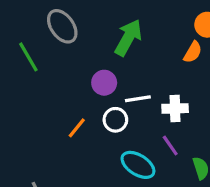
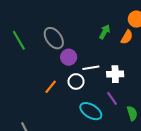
gray ellipse: (62, 26) -> (54, 38), moved
green arrow: (128, 38) -> (105, 32), moved, size x0.6

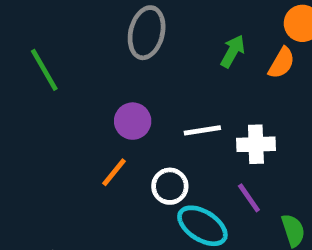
gray ellipse: (54, 38) -> (147, 33), moved, turned 50
purple circle: (69, 57) -> (133, 121), moved
white circle: (76, 81) -> (170, 186), moved

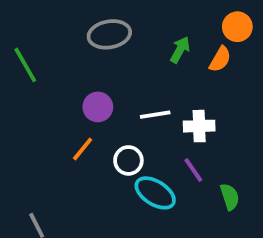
gray ellipse: (147, 33) -> (109, 34), turned 66

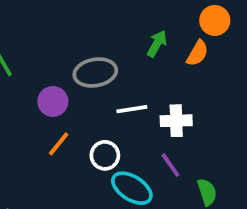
gray ellipse: (109, 34) -> (95, 73), moved
purple circle: (98, 107) -> (53, 101), moved

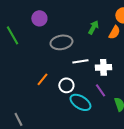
purple circle: (53, 101) -> (39, 18), moved

